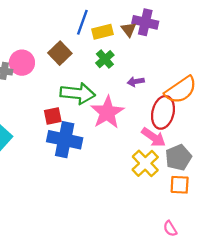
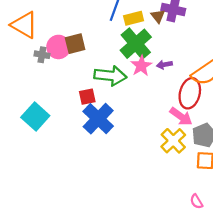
brown square: (60, 53) -> (75, 44), moved, turned 30
green cross: (105, 59) -> (136, 44), size x1.8
pink star: (107, 112) -> (141, 66), moved, size x0.7
blue cross: (65, 140) -> (98, 119), turned 32

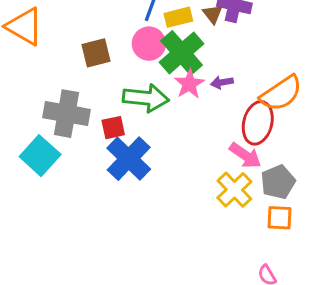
pink circle: (58, 47) -> (149, 44), moved
gray cross: (42, 55) -> (66, 114), moved, size x2.0

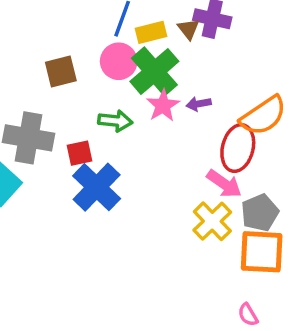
green arrow: (146, 98) -> (115, 121), size x0.7
orange square: (280, 218) -> (262, 252), size x1.6

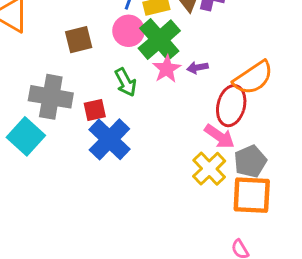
green arrow: (115, 121) -> (126, 82), turned 56

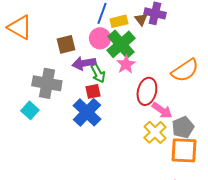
purple arrow: (197, 67) -> (84, 63), moved, size x1.6
red ellipse: (231, 106) -> (147, 91), moved
red square: (95, 110) -> (93, 91), moved
cyan square: (26, 136) -> (30, 110), size x0.7

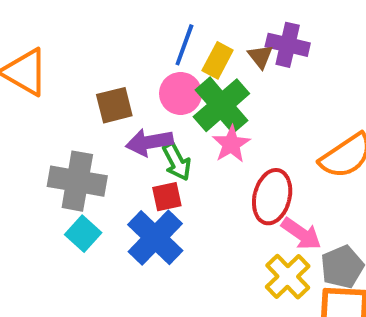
yellow rectangle: (119, 21) -> (218, 60), turned -48
cyan square: (30, 110) -> (83, 234), moved

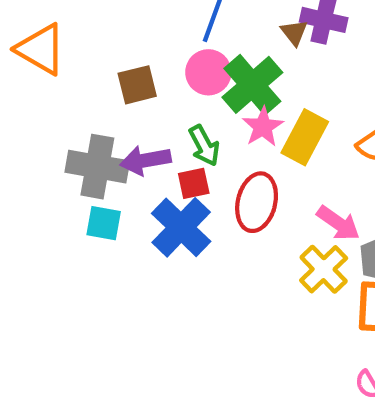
yellow rectangle: (218, 60) -> (305, 137), moved, size x1.4
purple arrow: (149, 142) -> (146, 160), moved
red ellipse: (272, 197) -> (257, 202), moved
cyan square: (83, 234) -> (104, 223), turned -32

